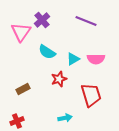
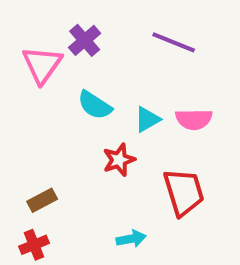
brown rectangle: (23, 89) -> (42, 200), moved

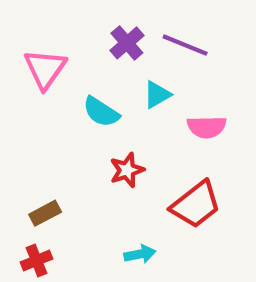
purple cross: (85, 40) -> (127, 43), moved
cyan triangle: (147, 119) -> (157, 95), moved
red trapezoid: (184, 192) -> (196, 205), turned 69

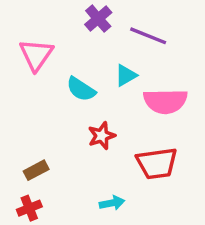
purple cross: (127, 43) -> (98, 19), moved
pink semicircle: (207, 127) -> (165, 101), size x1.4
red trapezoid: (196, 205) -> (157, 163), turned 30

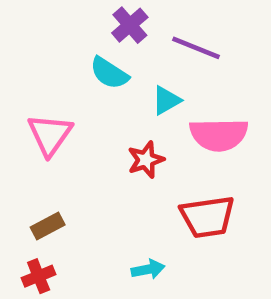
pink triangle: (36, 55) -> (50, 135), moved
cyan semicircle: (81, 89) -> (109, 73), moved
red star: (102, 136) -> (146, 160), moved

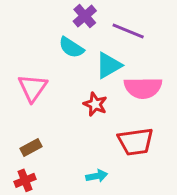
cyan triangle: (166, 100) -> (109, 65), size x1.4
red star: (146, 160) -> (95, 104), turned -30

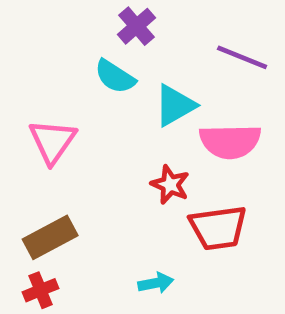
purple line: (128, 31) -> (242, 57), moved
red star: (95, 104) -> (170, 185), moved
brown rectangle: (31, 148) -> (50, 237), size x1.5

